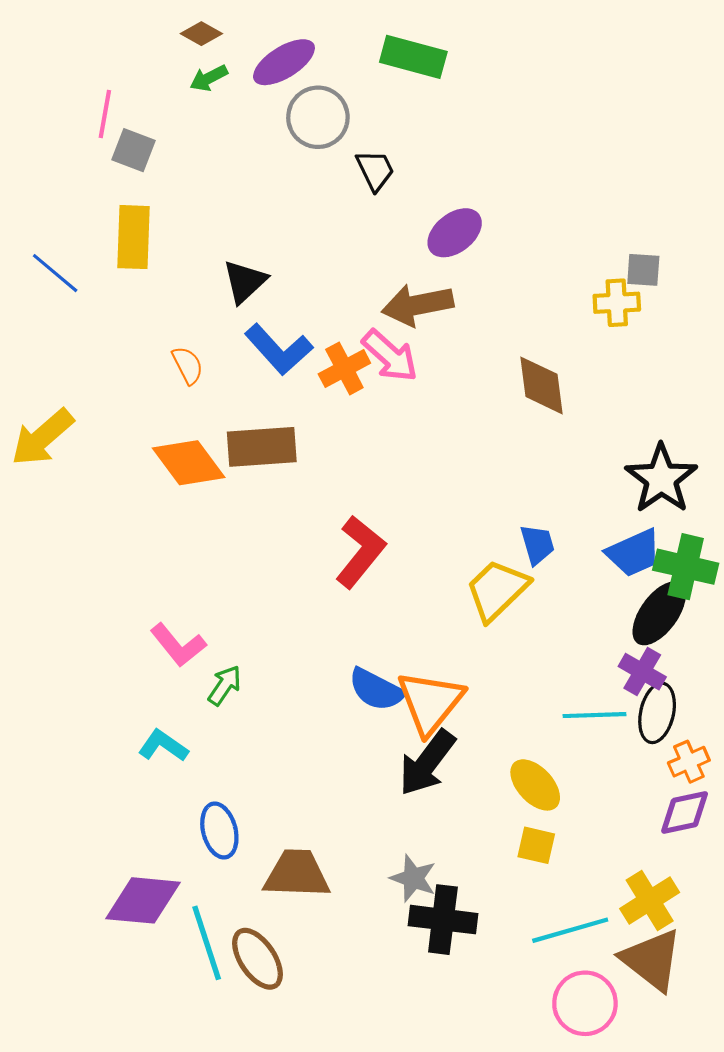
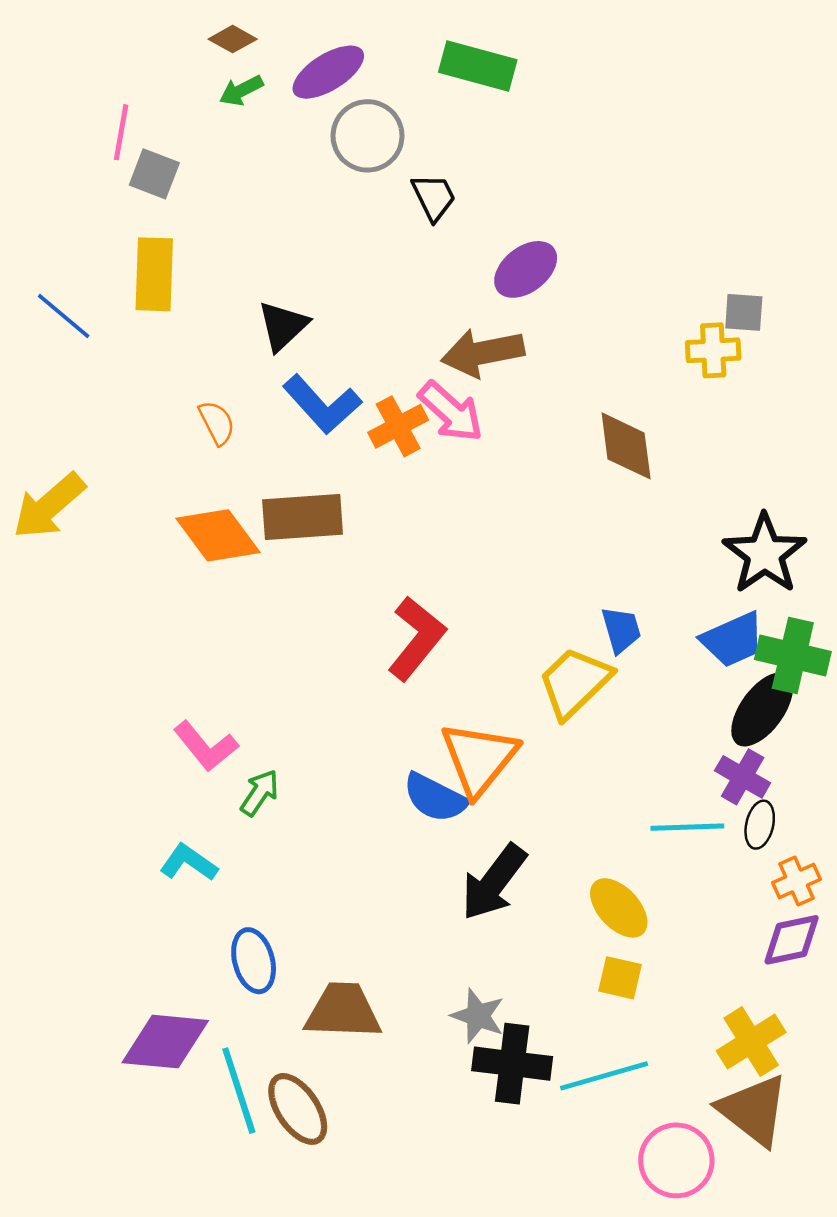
orange triangle: (430, 702) -> (479, 758), moved
black ellipse: (657, 713) -> (760, 825), size x0.7
cyan line: (570, 930) -> (604, 1076), moved

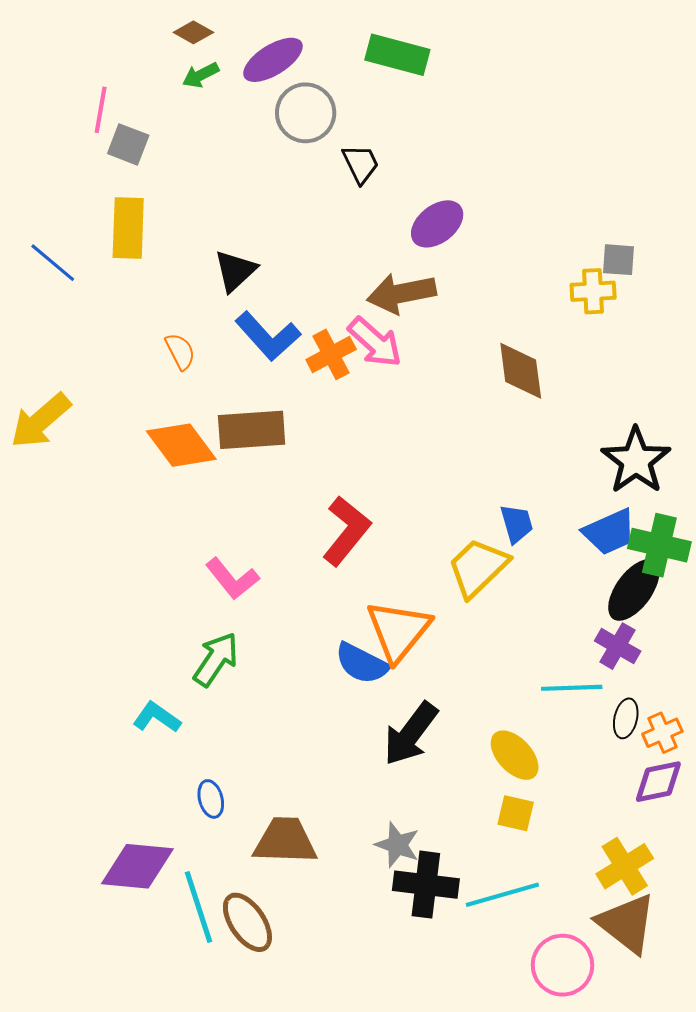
pink L-shape: (206, 746) -> (232, 579), moved
green arrow: (260, 793) -> (216, 659), size x1.4
black ellipse: (760, 825) -> (626, 718), moved
blue ellipse: (254, 961) -> (211, 799), size x0.7

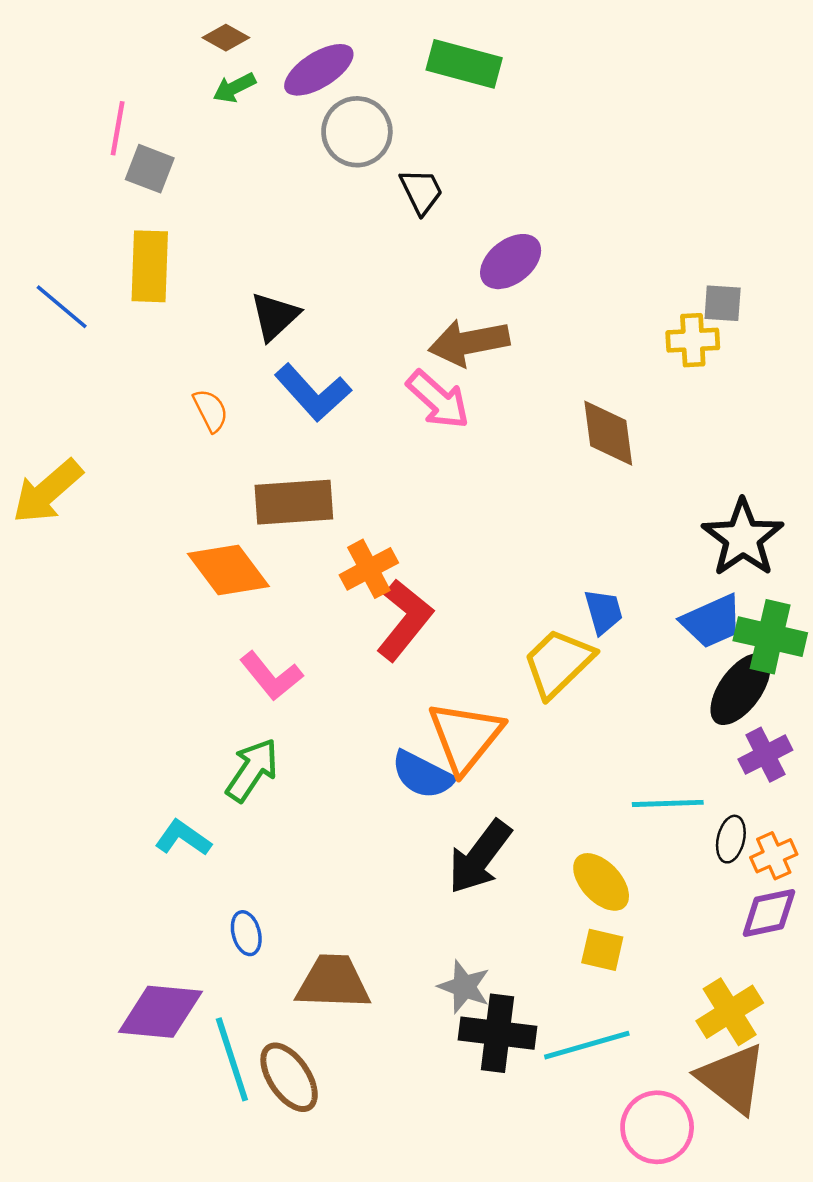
orange cross: (331, 354) -> (369, 569), moved
orange diamond: (181, 445) -> (228, 570), moved
purple cross: (618, 646) -> (765, 755), moved, turned 33

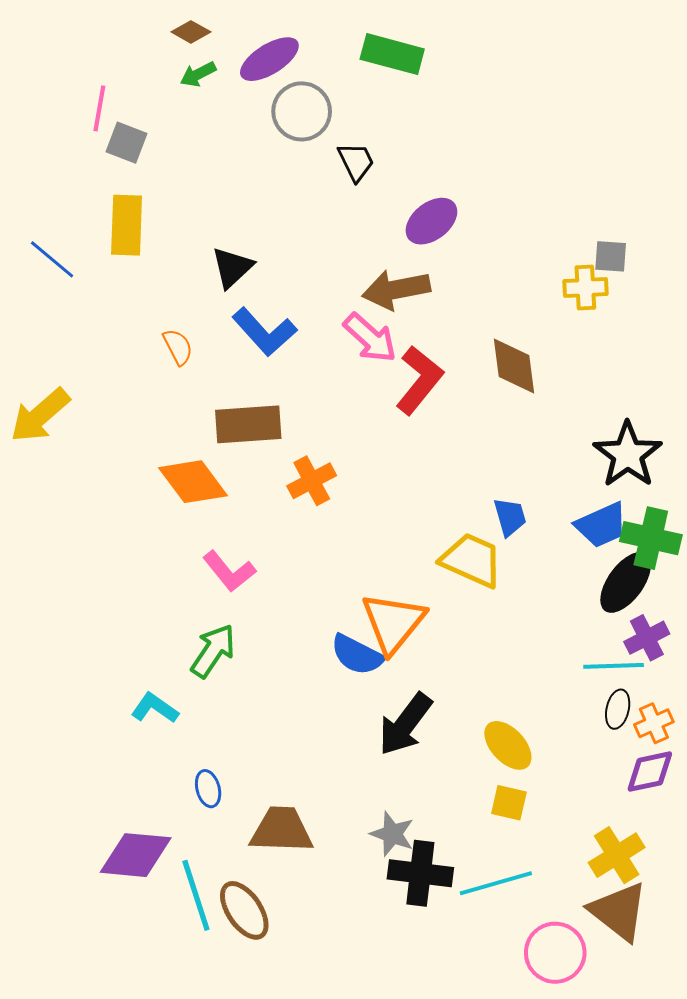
red L-shape: (405, 620) -> (419, 380), moved
yellow trapezoid: (558, 663) -> (472, 560), turned 68
cyan line: (668, 803) -> (614, 666), moved

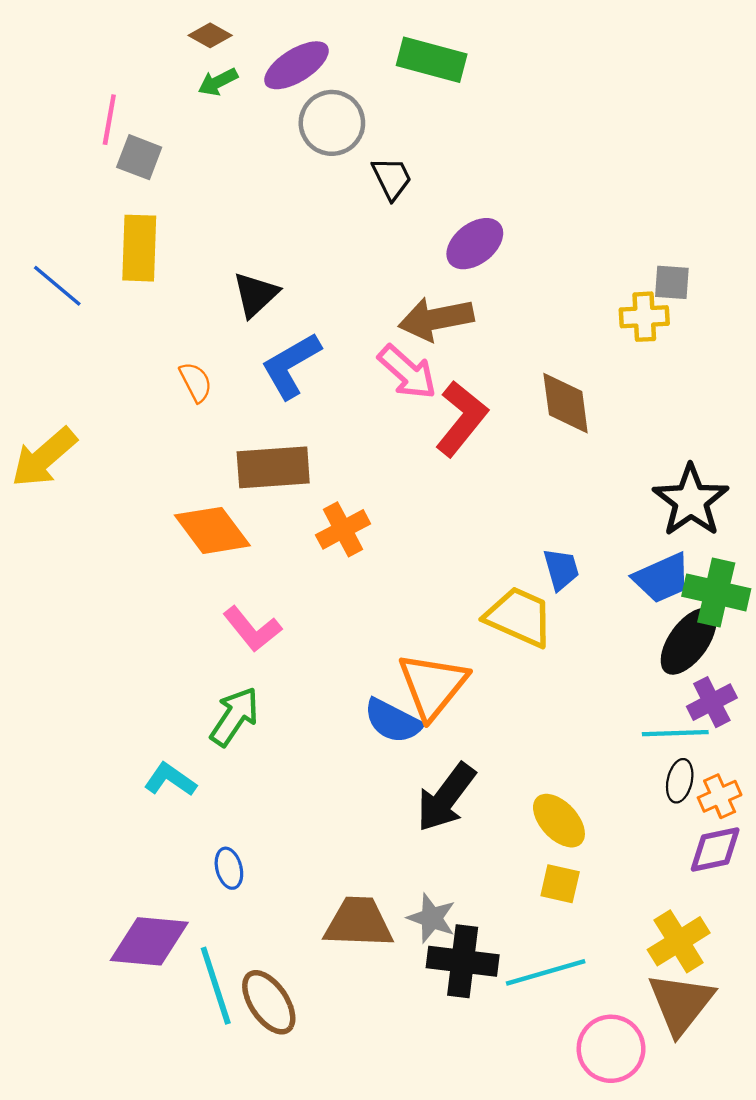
blue L-shape: (264, 332) -> (291, 365), turned 102
brown trapezoid: (282, 830) -> (359, 923), moved
brown triangle: (619, 911) -> (681, 1003), turned 30

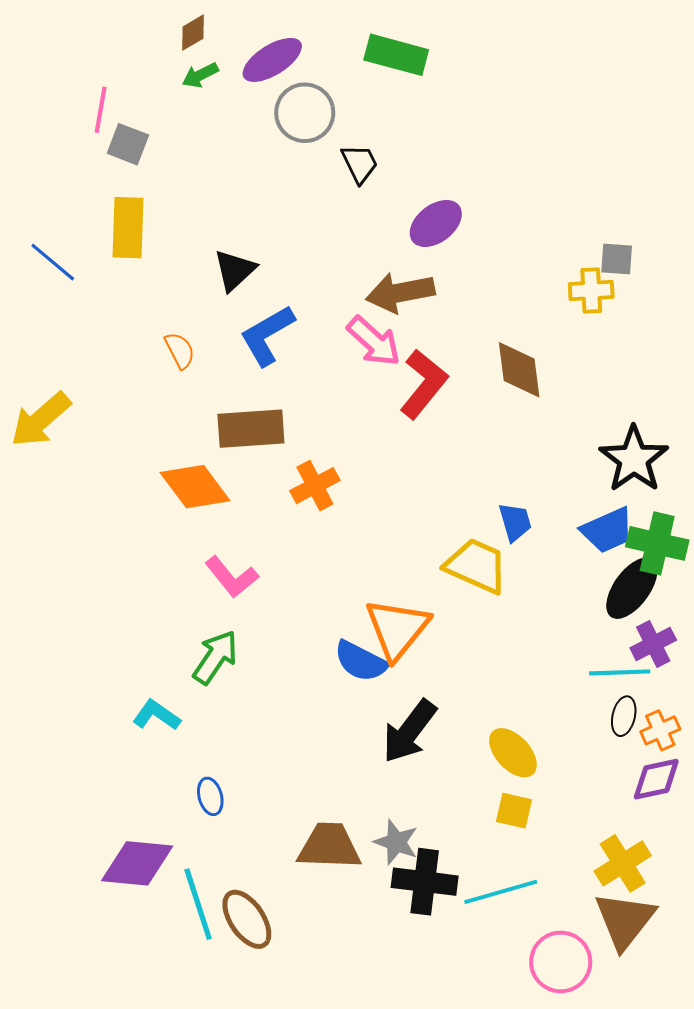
brown diamond: (210, 35) -> (193, 33), turned -60

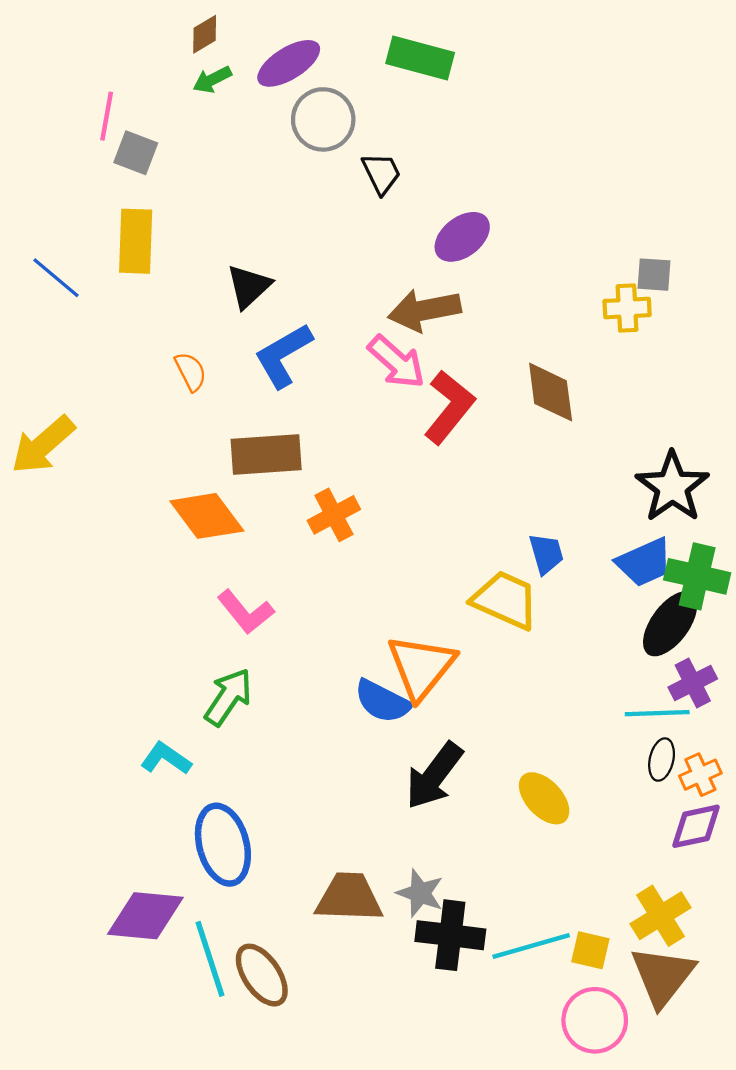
blue ellipse: (210, 796) -> (223, 845), size x2.0
yellow square: (514, 811) -> (590, 950), moved

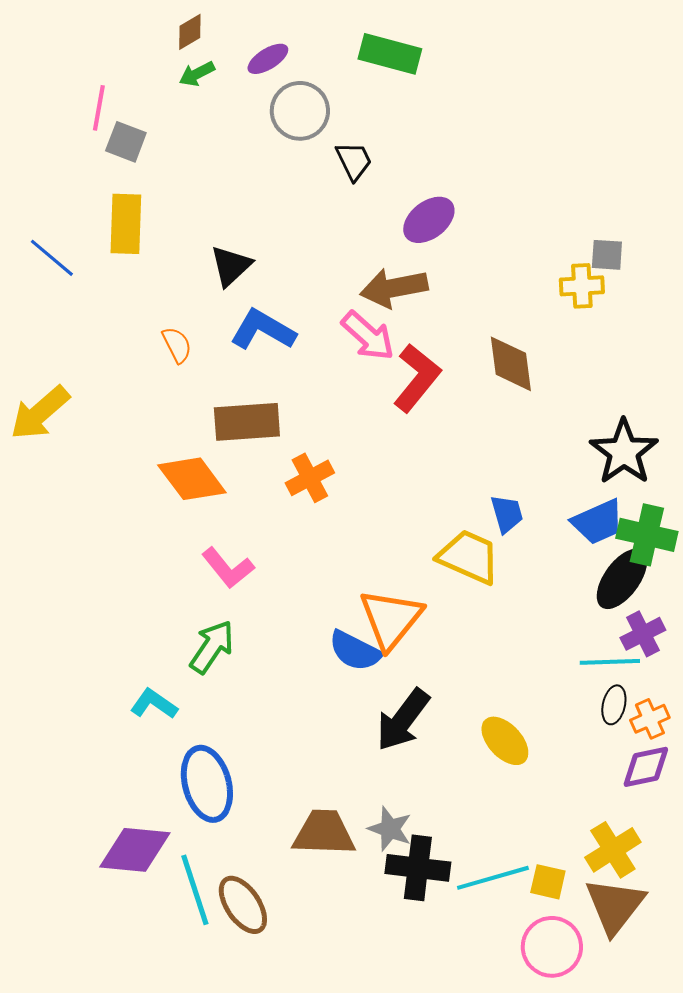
purple ellipse: (289, 63) -> (268, 59), size x0.7
blue L-shape: (283, 355) -> (263, 330), turned 60

